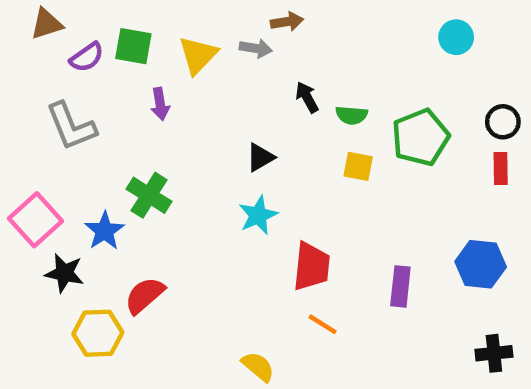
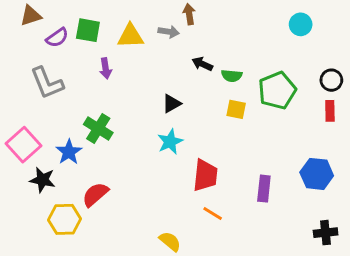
brown arrow: (287, 22) -> (189, 14), turned -90
yellow triangle: (198, 55) -> (130, 36), turned 44
black arrow: (307, 97) -> (202, 64), turned -36

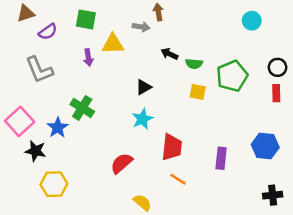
green square: (88, 30) -> (86, 19), moved
yellow triangle: (130, 36) -> (113, 44), moved
red semicircle: (95, 194) -> (122, 163), moved

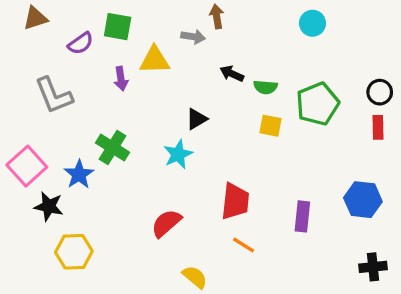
cyan circle: (252, 21) -> (312, 23), moved
purple semicircle: (48, 32) -> (81, 43), moved
cyan star: (142, 119) -> (178, 154), moved

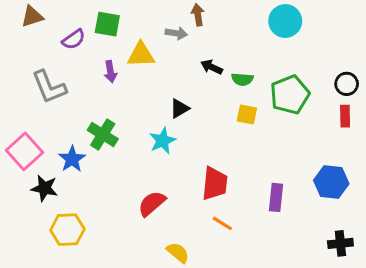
cyan circle: (312, 23) -> (285, 21), size x1.4

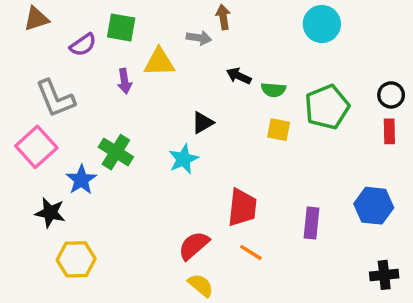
pink square: (24, 151) -> (36, 147), moved
red semicircle: (152, 204) -> (194, 246), moved

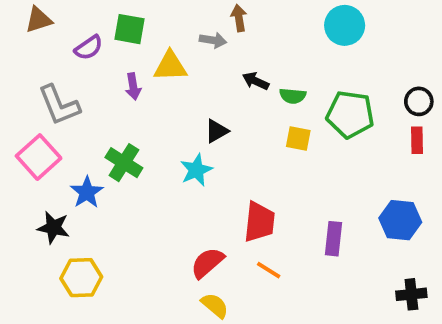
green pentagon: (327, 107) -> (350, 114), turned 30

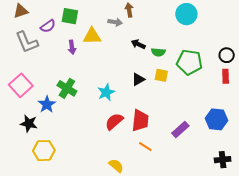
gray L-shape: (59, 105) -> (27, 42), moved
black triangle: (217, 131) -> (138, 79), moved
purple rectangle: (333, 239) -> (180, 129), turned 42
red semicircle: (207, 263) -> (114, 121), moved

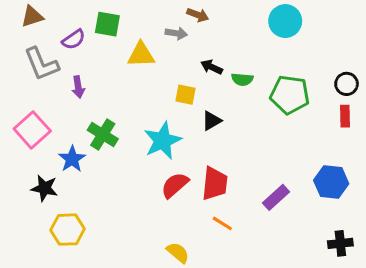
brown arrow: (129, 10) -> (198, 15), turned 120
purple arrow: (72, 47) -> (78, 87), moved
yellow square: (161, 75) -> (186, 95), moved
cyan star: (106, 92) -> (163, 141), size x1.4

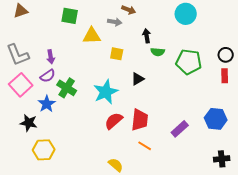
purple semicircle: (74, 39) -> (48, 76), moved
gray L-shape: (41, 64) -> (18, 55), moved
black arrow: (212, 67) -> (147, 36), moved, turned 56
yellow square: (186, 95) -> (117, 54), moved

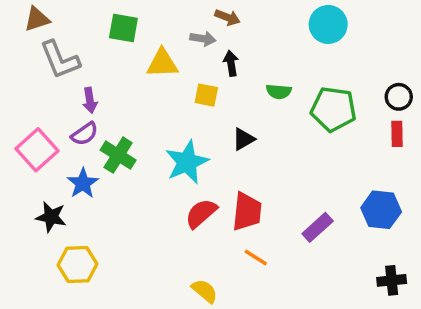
black arrow: (147, 36) -> (231, 63), moved
gray L-shape: (18, 55) -> (60, 60), moved

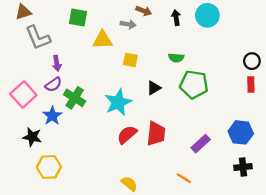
black arrow: (231, 63) -> (176, 18), moved
green pentagon: (333, 109) -> (194, 84), moved
orange line: (256, 257) -> (184, 178), moved
black cross: (392, 280) -> (243, 167), moved

